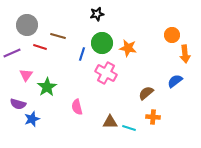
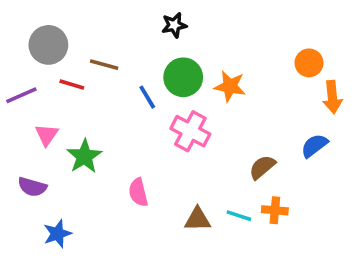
blue line: (82, 54) -> (147, 97), turned -48
blue star: (32, 119) -> (57, 234), moved
cyan line: (129, 128) -> (239, 216), moved

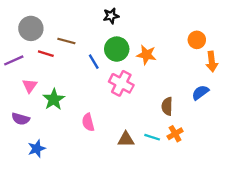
brown semicircle: (262, 167) -> (167, 106), turned -48
orange cross: (275, 210) -> (175, 134), turned -35

